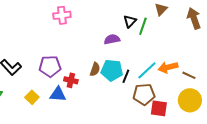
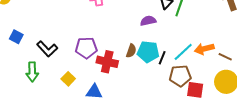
red cross: (71, 80) -> (107, 62), size x1.5
blue triangle: (58, 94) -> (94, 92), moved

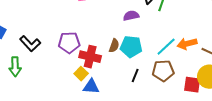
black line: (162, 58) -> (135, 76), moved
yellow square: (68, 79) -> (81, 74), moved
red square: (195, 90) -> (192, 85), moved
blue triangle: (94, 92) -> (91, 87), moved

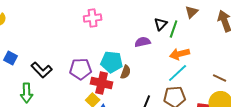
orange arrow: (187, 44) -> (180, 54), moved
cyan pentagon: (131, 47) -> (112, 62), moved

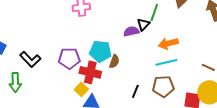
black triangle: (161, 24) -> (143, 24), moved
green line: (174, 29) -> (154, 12), moved
cyan line: (178, 73) -> (166, 62), turned 30

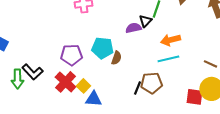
black L-shape: (30, 59) -> (32, 72), moved
red cross: (90, 72) -> (65, 82), moved, turned 30
brown pentagon: (163, 86) -> (151, 83), moved

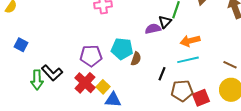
brown pentagon: (151, 83) -> (182, 91), moved
black line: (137, 88) -> (162, 74), moved
red square: (194, 97) -> (201, 98), moved, turned -30

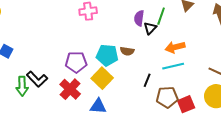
purple semicircle: (153, 29) -> (139, 18), moved, turned -70
brown semicircle: (136, 59) -> (127, 51), moved, turned 80
yellow square: (103, 87) -> (102, 78), moved, size x1.5

